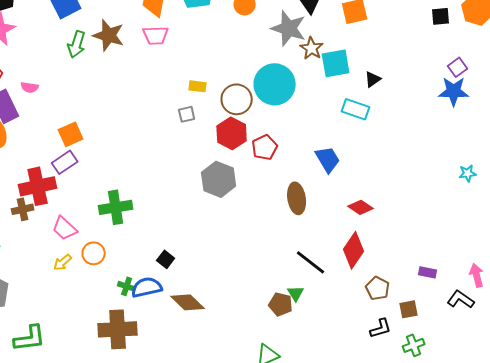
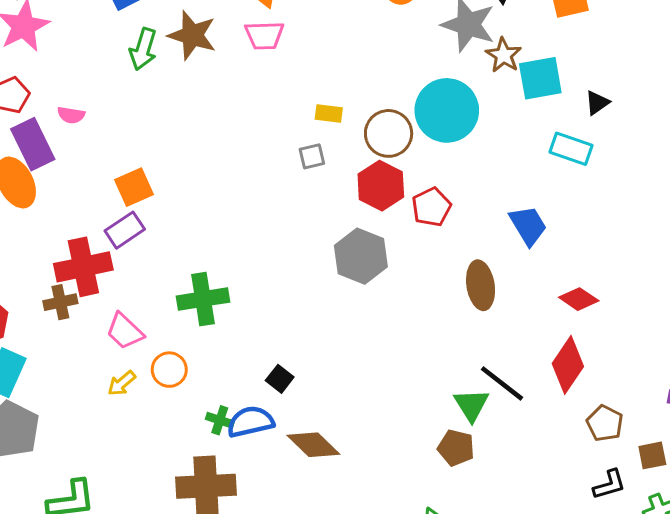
green triangle: (296, 293) -> (471, 405), moved, size x1.4

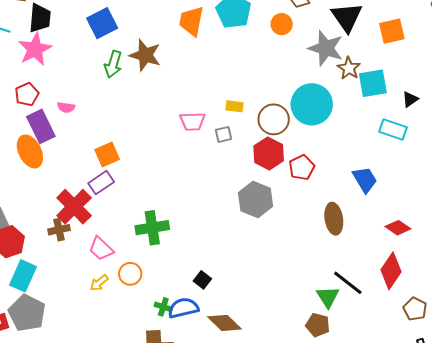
pink trapezoid: (264, 35) -> (192, 121), moved
red cross: (83, 267) -> (74, 207), turned -33

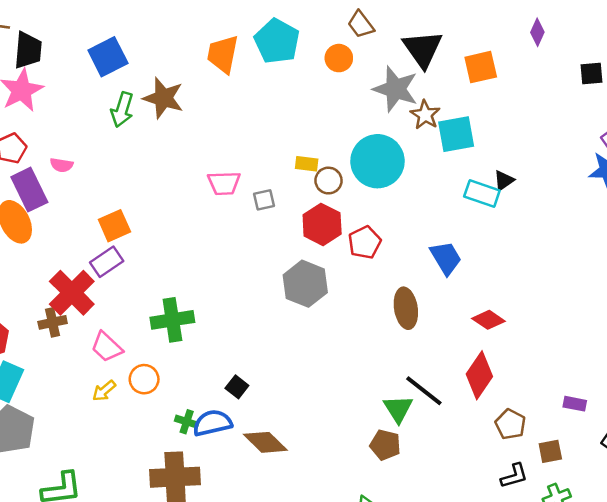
black triangle: (410, 99) -> (504, 181), moved
yellow rectangle: (235, 106) -> (307, 164), moved
brown circle: (274, 119) -> (328, 181), size x0.7

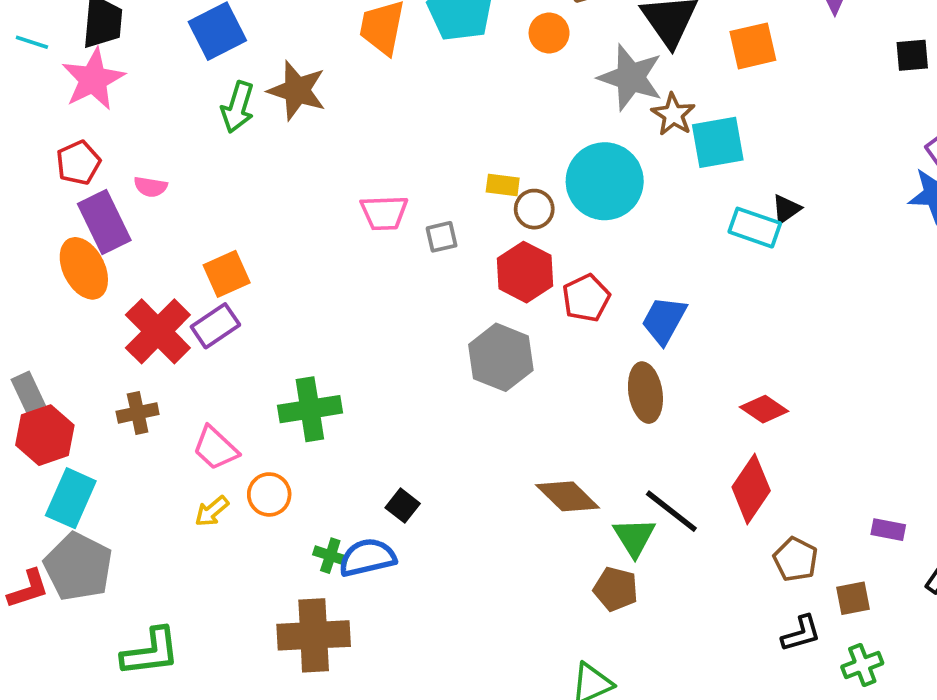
blue trapezoid: (446, 258) -> (664, 320), moved, turned -120
red cross: (72, 293) -> (158, 331), moved
brown diamond: (265, 442) -> (568, 496), moved

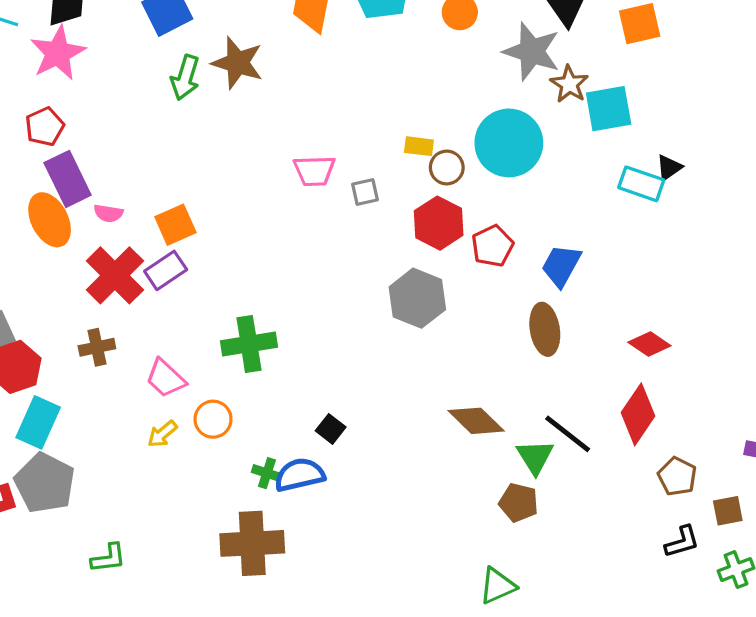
pink semicircle: (151, 187) -> (108, 213), moved
green L-shape: (151, 652) -> (108, 558), size x0.7

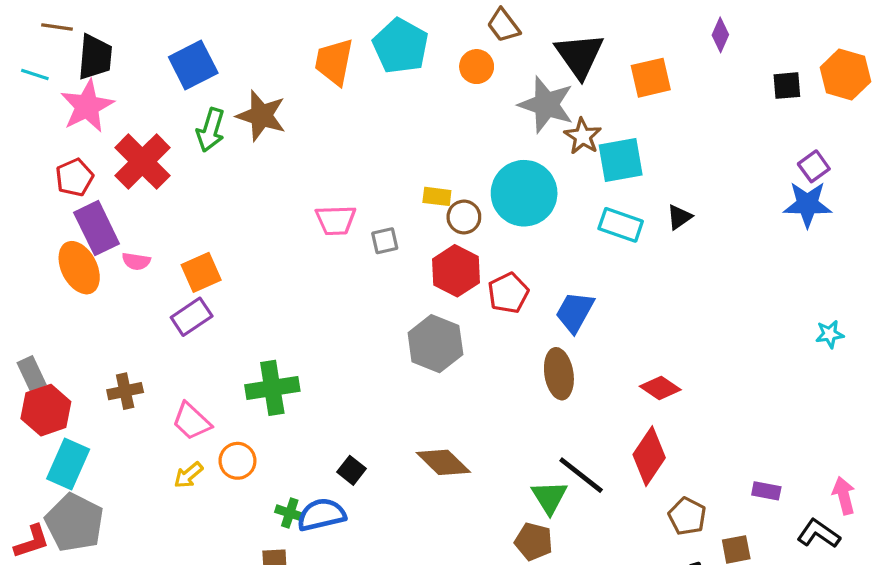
cyan rectangle: (641, 184) -> (621, 225), moved
red cross: (115, 275) -> (142, 162), moved
brown diamond: (476, 421) -> (443, 462), moved

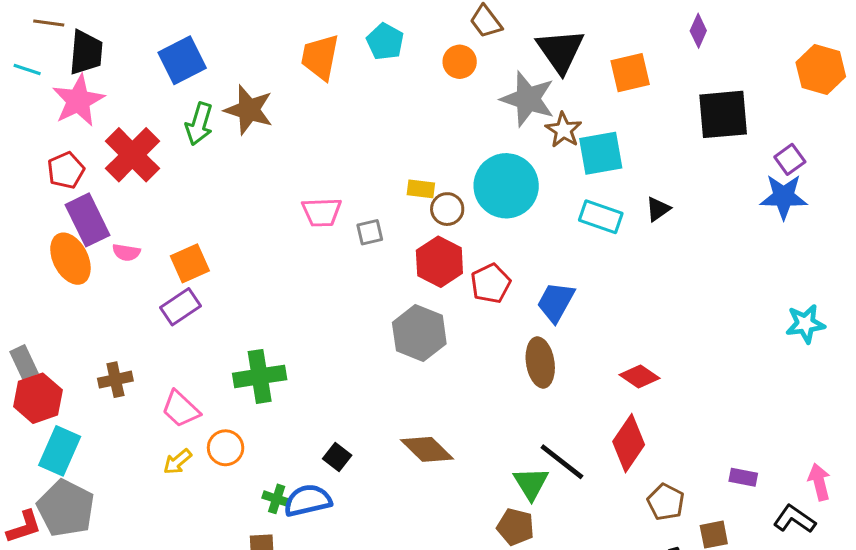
cyan pentagon: (401, 46) -> (385, 42), size x0.7
black square: (787, 86) -> (723, 114), moved, size x1.8
cyan star: (830, 334) -> (805, 324), size x1.4

